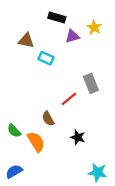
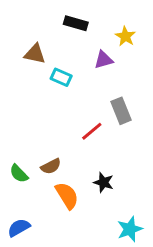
purple triangle: (72, 36) -> (103, 60), moved
brown semicircle: (48, 119) -> (51, 166), moved, turned -88
orange semicircle: (36, 142) -> (67, 196), moved
cyan star: (98, 172) -> (130, 229), turned -30

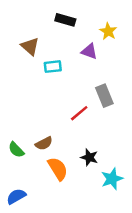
brown triangle: (35, 54) -> (30, 46), turned 30
purple triangle: (103, 60) -> (89, 51), turned 36
cyan rectangle: (61, 77) -> (53, 67), turned -30
cyan star: (130, 229) -> (112, 179), moved

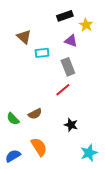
black rectangle: (65, 20) -> (65, 16), moved, turned -35
gray rectangle: (104, 96) -> (68, 67), moved
orange semicircle: (58, 169) -> (39, 147), moved
cyan star: (112, 179) -> (89, 153), moved

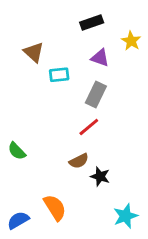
yellow star: (86, 25) -> (131, 41), moved
gray rectangle: (68, 67) -> (96, 95), turned 48
brown semicircle: (35, 114) -> (79, 161), moved
green semicircle: (13, 119) -> (17, 151), moved

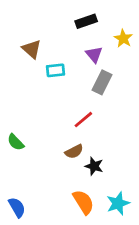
purple triangle: (100, 58) -> (94, 54), turned 30
gray rectangle: (96, 95) -> (102, 82), moved
orange semicircle: (55, 208) -> (83, 202), moved
blue semicircle: (18, 220) -> (17, 207), turned 90

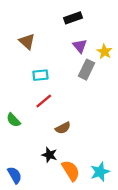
yellow star: (123, 38) -> (104, 52), moved
cyan rectangle: (55, 70) -> (40, 75), moved
red line: (83, 120) -> (44, 101), moved
black star: (94, 166) -> (49, 155), moved

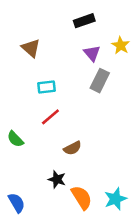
yellow star: (104, 52) -> (121, 45), moved

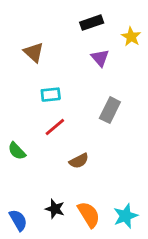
yellow star: (121, 45) -> (131, 37), moved
gray rectangle: (100, 81) -> (110, 110), moved
black star: (57, 179) -> (55, 209), moved

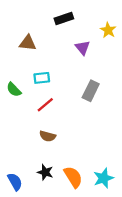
black rectangle: (92, 23) -> (64, 18), moved
brown triangle: (34, 52) -> (28, 43), turned -36
green semicircle: (17, 151) -> (14, 90), moved
brown semicircle: (79, 161) -> (48, 136), moved, turned 42

